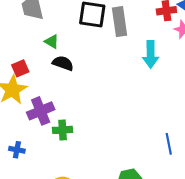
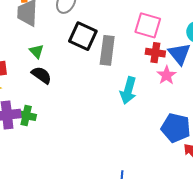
green cross: (63, 130) -> (26, 115), moved

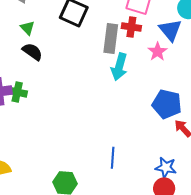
gray rectangle: (107, 50) -> (111, 38), moved
red cross: (155, 53) -> (131, 27), moved

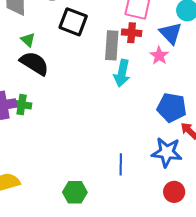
black semicircle: (32, 52) -> (34, 63), size x1.4
blue star: (166, 168) -> (167, 152), moved, size x1.4

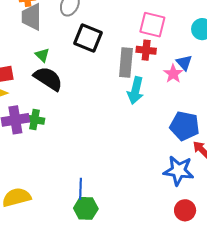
blue triangle: (171, 33) -> (184, 63), moved, size x0.7
blue line: (121, 164) -> (81, 189), moved

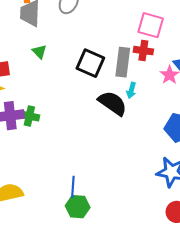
black square: (88, 38) -> (90, 63), moved
black semicircle: (48, 79) -> (113, 103), moved
cyan arrow: (135, 90) -> (131, 90), size x0.6

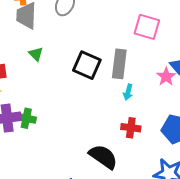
red cross: (143, 51) -> (131, 128), moved
black semicircle: (113, 103) -> (103, 157), moved

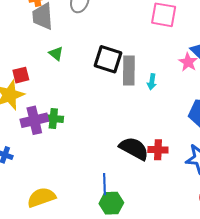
gray rectangle: (119, 64) -> (129, 70), moved
red cross: (131, 128) -> (158, 150), moved

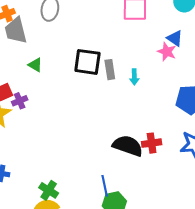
gray rectangle: (129, 70) -> (110, 70), size x0.7
green cross: (53, 119) -> (49, 190), moved, turned 36
purple cross: (34, 120) -> (20, 101), moved, size x0.6

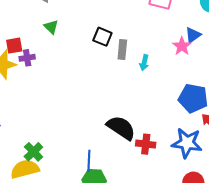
blue triangle: (175, 38) -> (193, 35), turned 36
black square: (87, 62) -> (102, 37), size x0.7
red cross: (152, 143) -> (146, 144), moved

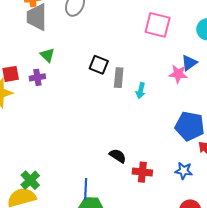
pink star: (182, 46) -> (178, 74), turned -30
purple cross: (27, 58) -> (37, 77), moved
black semicircle: (121, 128) -> (118, 156), size x0.6
blue star: (187, 143) -> (184, 171), size x0.6

